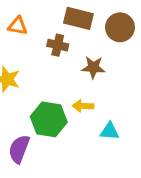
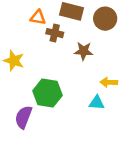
orange triangle: (18, 26) -> (38, 17), moved
yellow arrow: (83, 106) -> (109, 82), moved

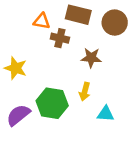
yellow arrow: (109, 82) -> (85, 92), moved, turned -77
purple semicircle: (24, 117) -> (18, 115), moved, turned 30

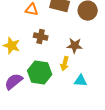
brown cross: (60, 38) -> (41, 37), moved
brown star: (91, 58) -> (75, 46), moved

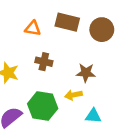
yellow arrow: (65, 64) -> (73, 95), turned 64

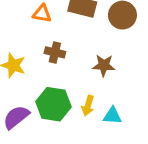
yellow arrow: (73, 95) -> (88, 106), moved, turned -63

